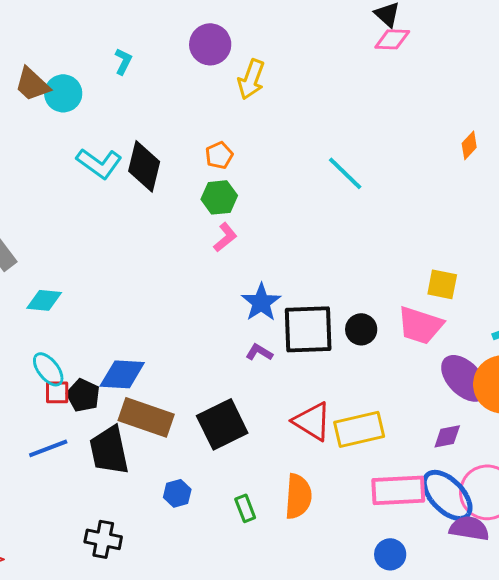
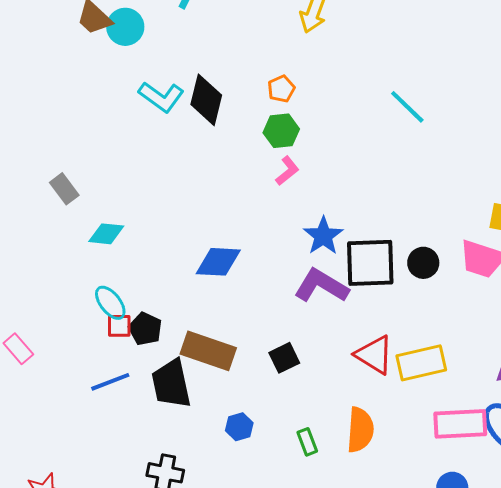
purple L-shape: (259, 352) -> (321, 286), size x2.0
blue diamond: (122, 374) -> (218, 262), moved
black square: (222, 424) -> (284, 358), size x0.6

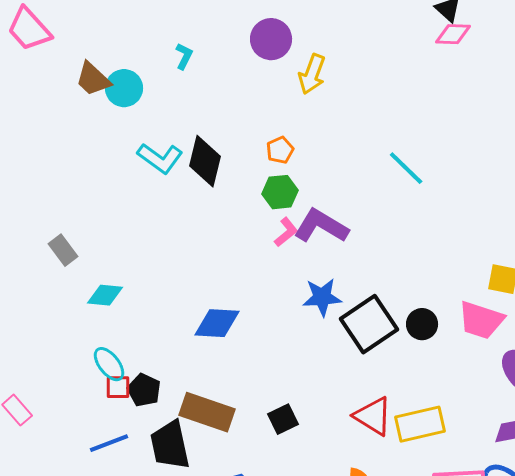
blue star: (323, 236) -> (322, 297), turned 30
black square: (370, 263) -> (369, 324), turned -32
purple L-shape: (321, 286) -> (321, 226), moved

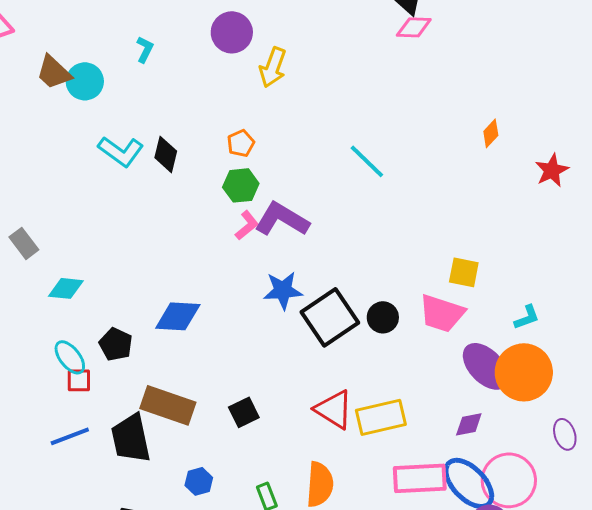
black diamond: (205, 161) -> (166, 154), size x0.7
black pentagon: (144, 390) -> (116, 344), moved

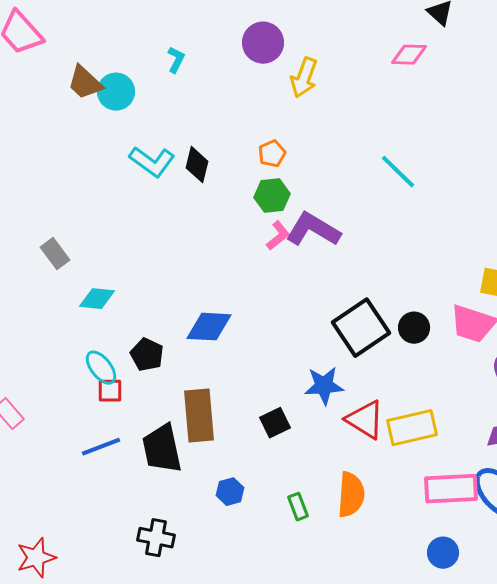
pink diamond: (414, 27) -> (409, 55), moved
blue star: (283, 290) -> (324, 386), moved
brown rectangle: (168, 405) -> (199, 416), turned 66

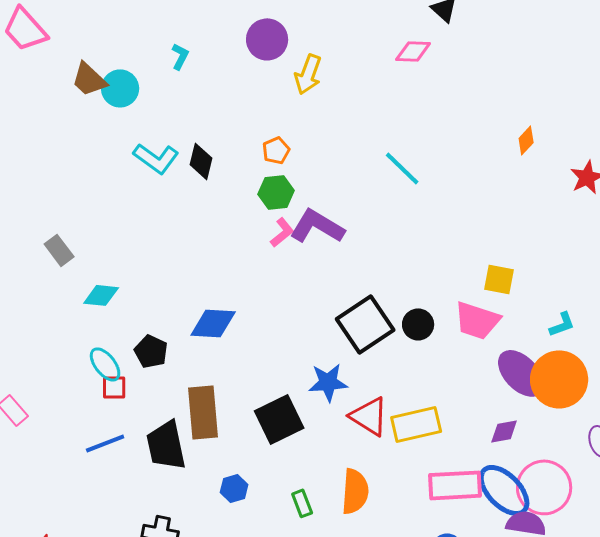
black square: (275, 423) -> (279, 419), size x1.6

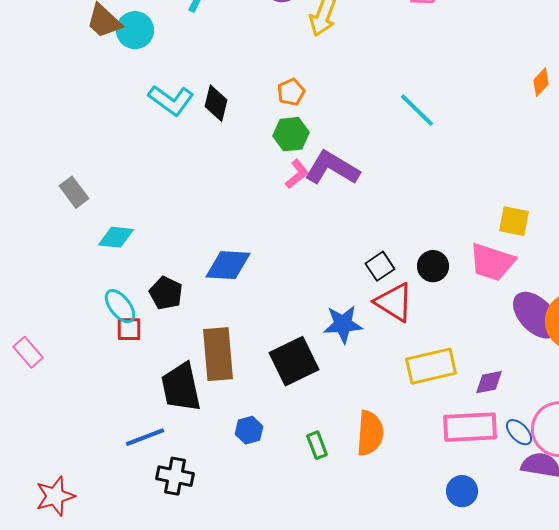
black square: (365, 324) -> (380, 266), size x0.5
red triangle: (369, 416) -> (394, 302), moved
purple diamond: (504, 431) -> (489, 382), moved
blue line: (105, 443) -> (145, 437), moved
blue ellipse: (504, 490) -> (519, 432), size x0.5

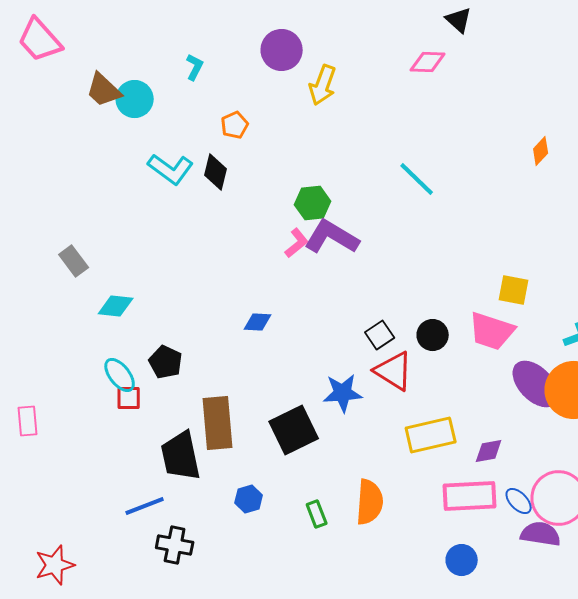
orange pentagon: (291, 92) -> (235, 125), moved
green hexagon: (291, 134) -> (313, 203), moved
blue diamond: (228, 265) -> (258, 322), moved, size x0.6
pink rectangle: (28, 352) -> (28, 421), turned 36

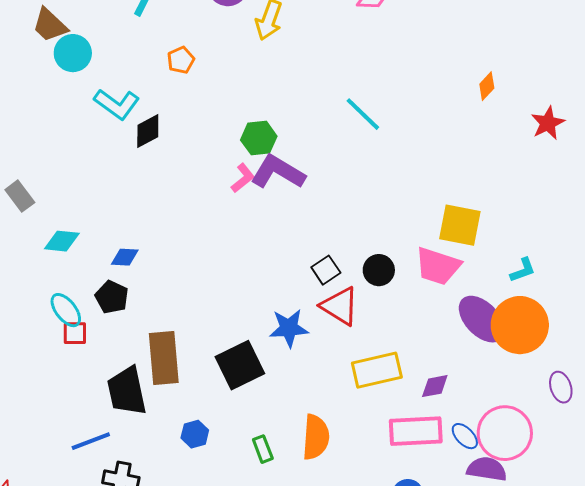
cyan circle: (135, 99) -> (73, 53), moved
black diamond: (216, 172) -> (148, 131), moved, turned 48
yellow square: (514, 290) -> (460, 225), size x1.4
blue diamond: (258, 322) -> (125, 257), moved

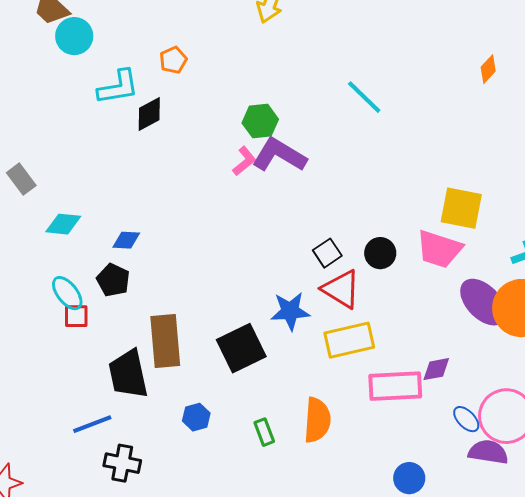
orange pentagon: (181, 60) -> (173, 60), moved
cyan L-shape: (117, 104) -> (118, 87), turned -45
yellow rectangle: (377, 370) -> (349, 340), moved
pink rectangle: (416, 431) -> (395, 386), moved

